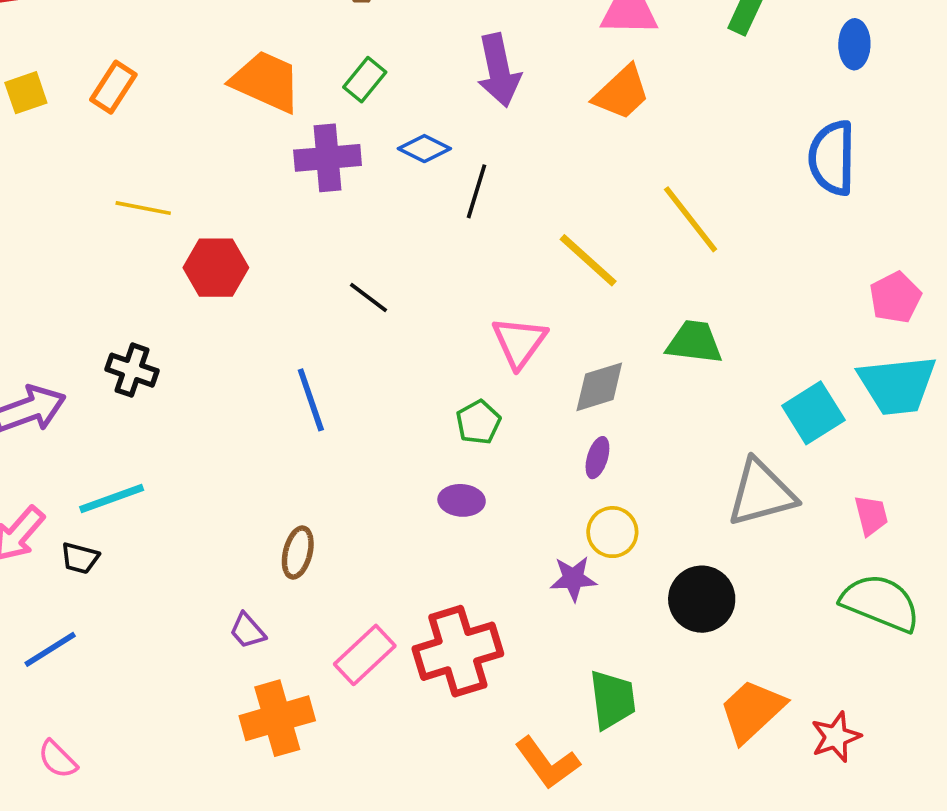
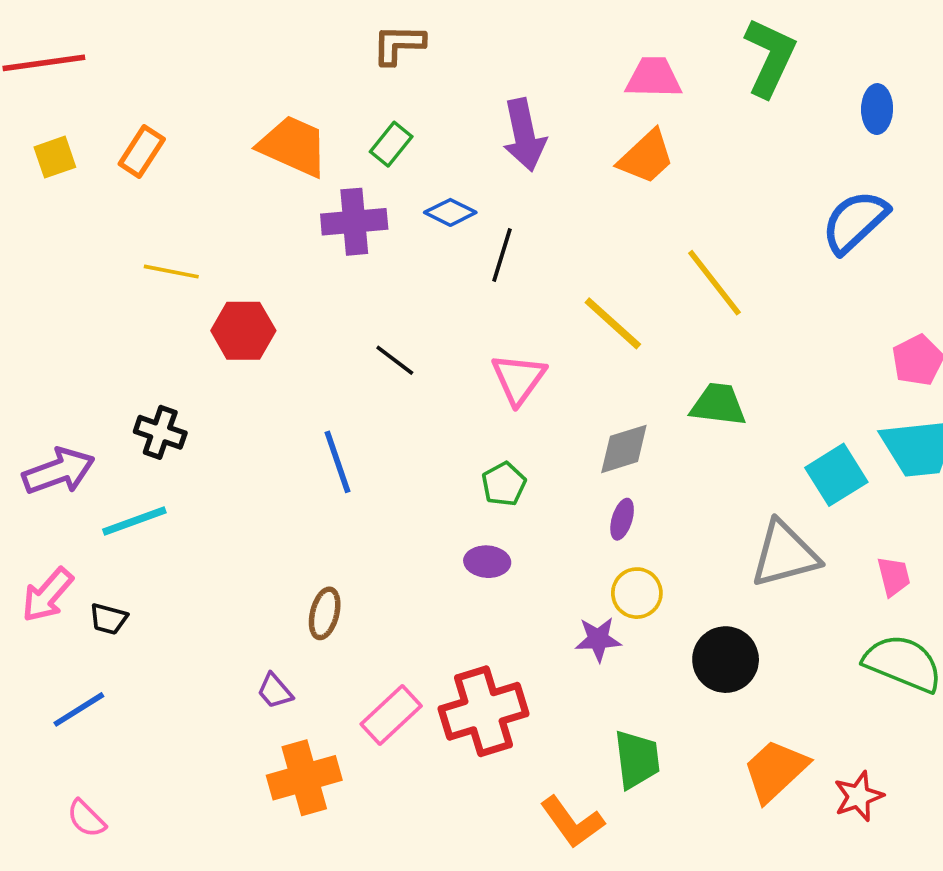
blue semicircle: (832, 158) -> (855, 222), turned 46
pink triangle: (519, 342) -> (519, 379), moved
cyan line: (112, 499) -> (134, 521), moved

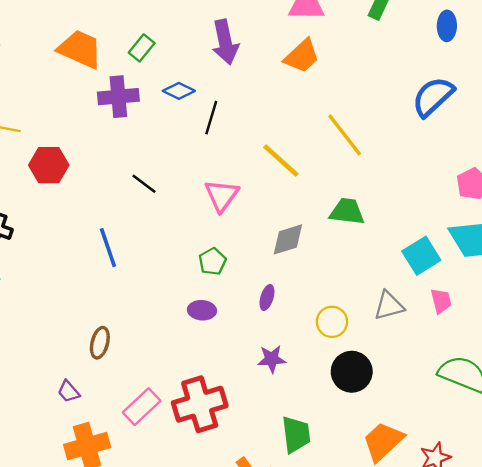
purple ellipse: (622, 519) -> (267, 297), moved
gray triangle: (785, 554) -> (389, 306), size x0.7
pink trapezoid: (894, 576) -> (441, 301), moved
yellow circle: (637, 593) -> (332, 322), moved

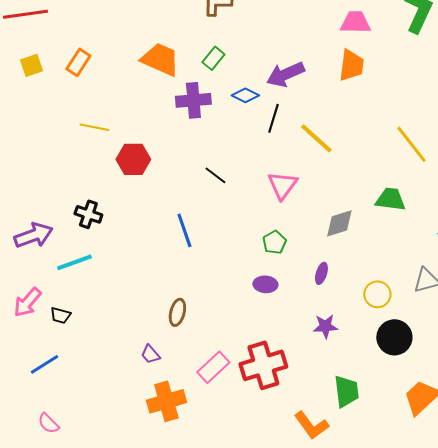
purple arrow: (225, 42) -> (285, 74), moved, turned 78
orange trapezoid: (302, 56) -> (351, 65), turned -40
yellow line: (345, 135) -> (411, 144), moved
yellow line: (281, 161) -> (316, 138), moved

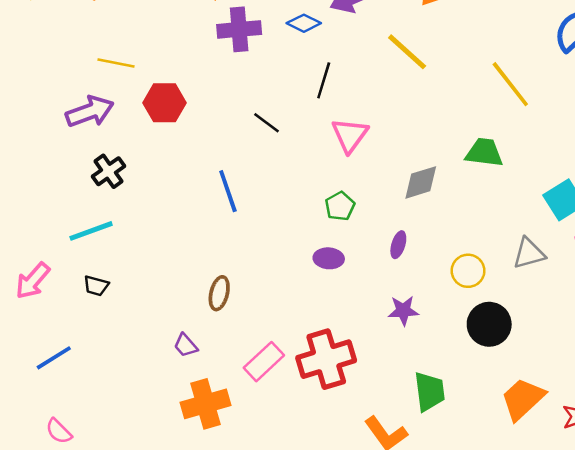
black line: (273, 118) -> (324, 80), moved
yellow line: (316, 138) -> (407, 52), moved
black cross: (88, 214) -> (108, 171), turned 36
purple arrow: (33, 235) -> (90, 112), moved
black trapezoid: (60, 315) -> (96, 286), moved

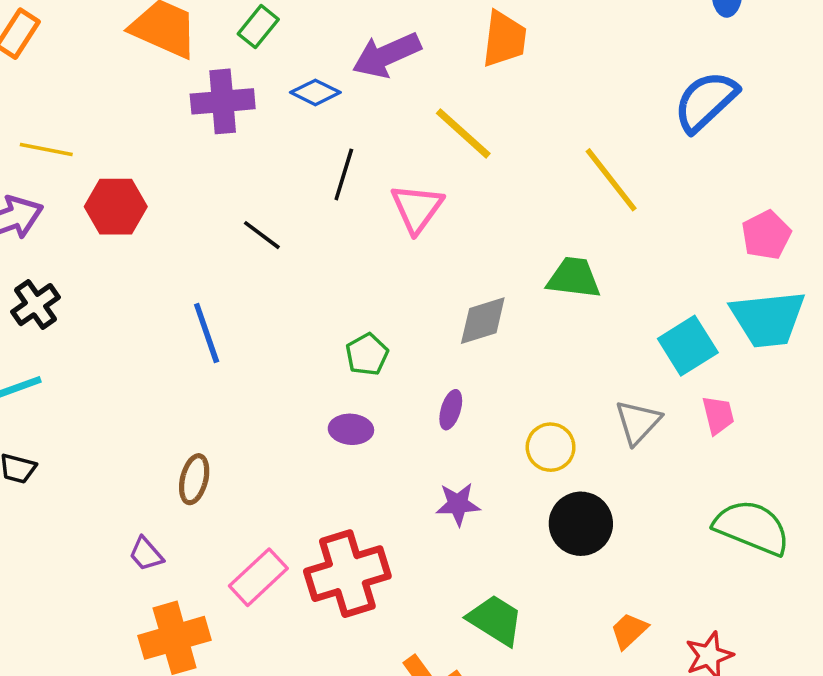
pink triangle: (350, 135) -> (417, 208), moved
gray triangle: (529, 253) -> (638, 422), turned -32
green trapezoid: (429, 391) -> (495, 620), turned -51
orange trapezoid: (523, 399) -> (629, 631), size x0.6

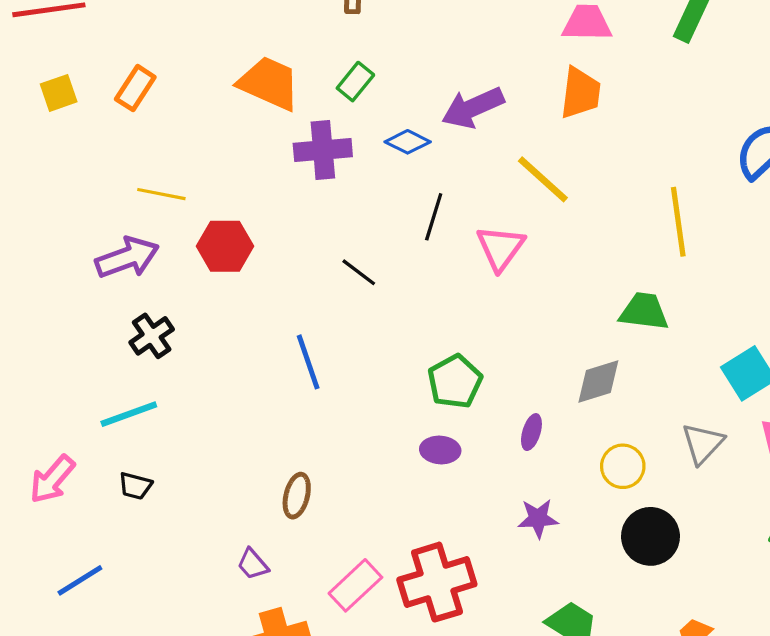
yellow line: (611, 180) -> (678, 222), turned 30
gray diamond: (483, 321) -> (598, 382), moved
green pentagon: (367, 354) -> (455, 382), size x1.4

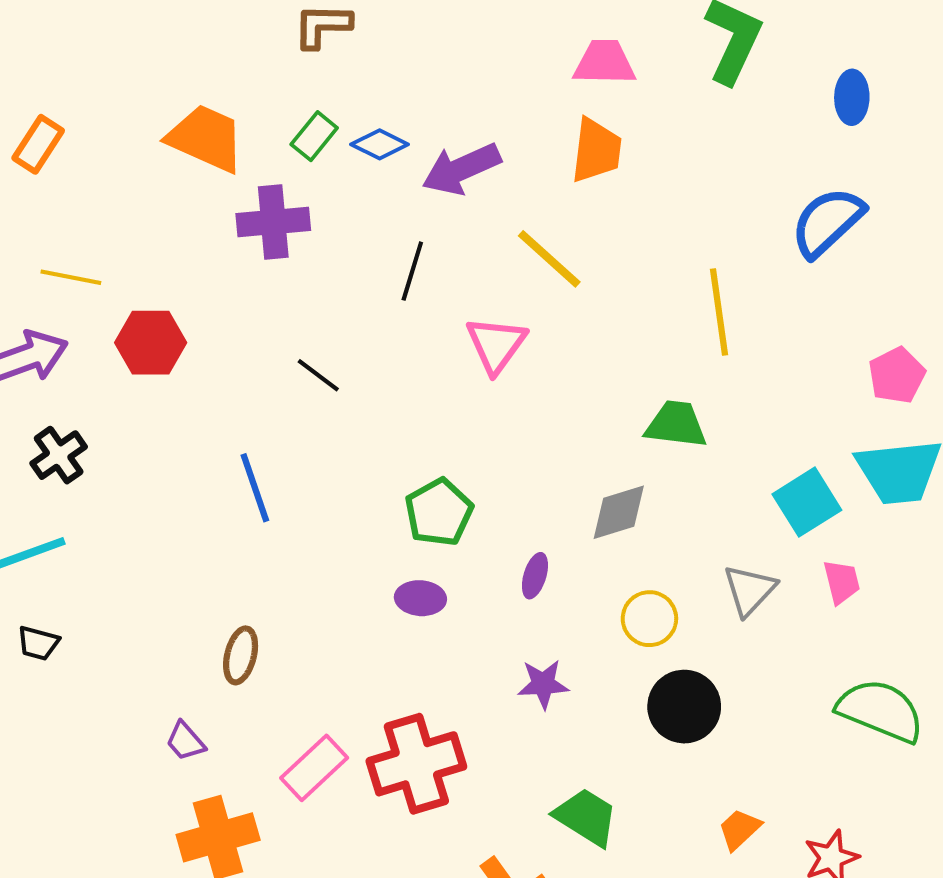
blue diamond: (408, 142) -> (380, 144), moved
black line: (434, 217) -> (412, 271), moved

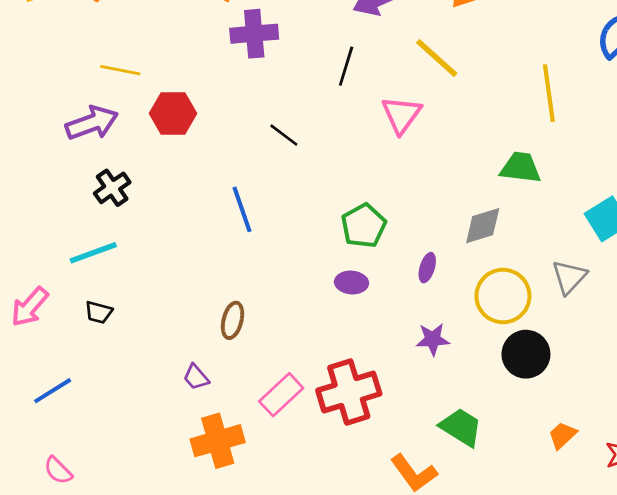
yellow circle: (649, 619) -> (503, 296), size x1.5

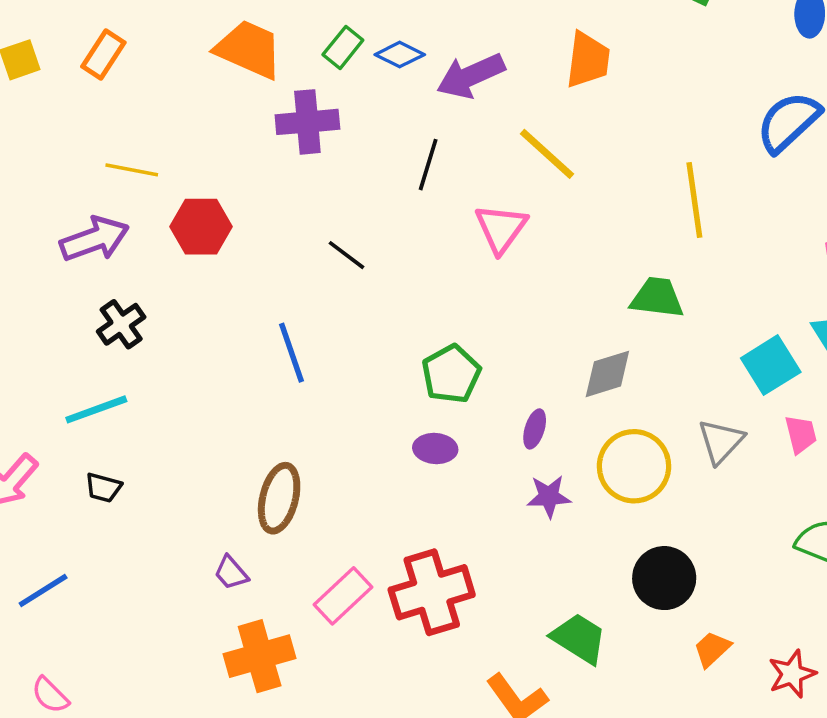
brown ellipse: (233, 320) -> (279, 498), size x1.4
purple star: (433, 339) -> (549, 496), moved
black circle: (526, 354) -> (664, 578), moved

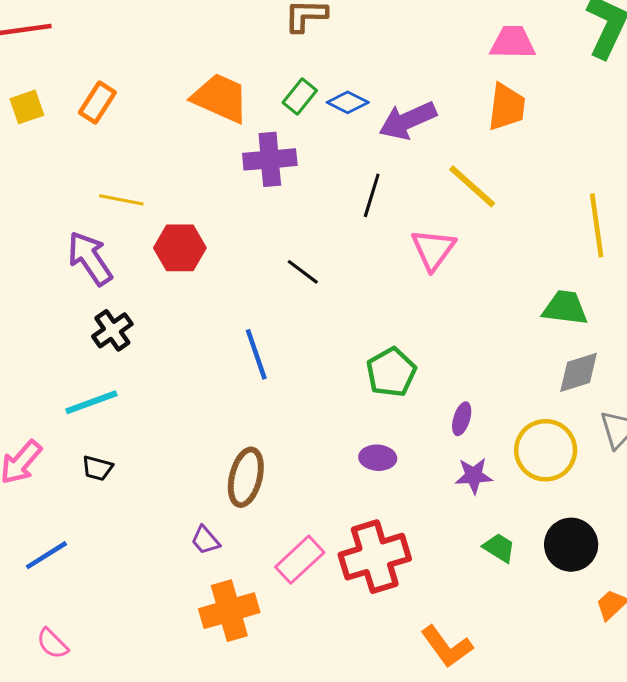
purple arrow: (94, 239) -> (90, 258), turned -104
gray diamond: (607, 374) -> (579, 372), moved
purple ellipse: (435, 448) -> (378, 458), moved
green trapezoid: (579, 638) -> (499, 548), moved, size x0.7

